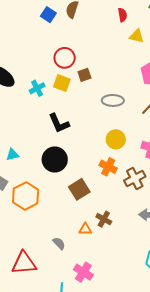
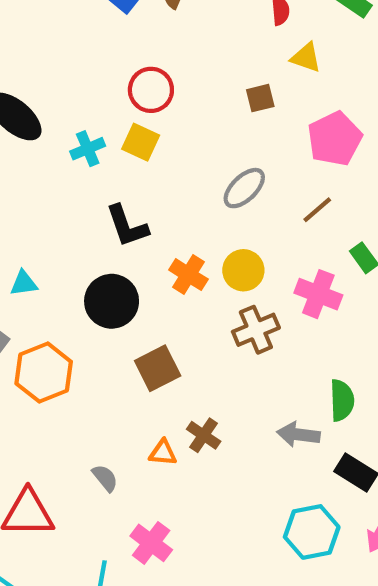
brown square: (84, 75) -> (260, 98), moved
gray ellipse: (113, 100) -> (244, 188), turned -50
orange cross: (108, 167) -> (188, 275), moved
brown cross: (135, 178) -> (256, 330), moved

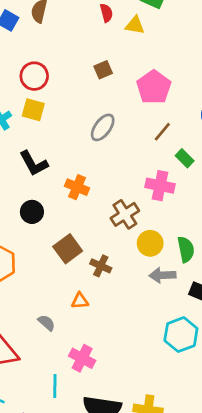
yellow triangle: (306, 58) -> (135, 25), moved
brown line: (317, 210) -> (162, 132), moved
yellow circle: (243, 270) -> (150, 243), moved
black circle: (112, 301) -> (32, 212), size x0.7
brown cross: (204, 435) -> (101, 266), moved

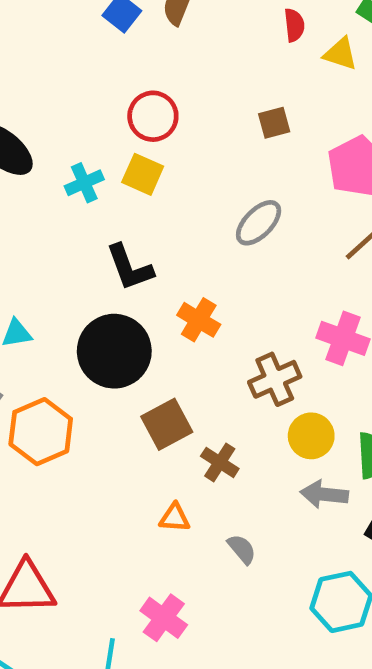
black circle: (32, 212) -> (114, 351), size x1.8
gray semicircle: (47, 323) -> (242, 549), moved

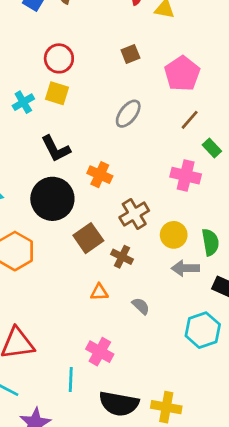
brown cross: (275, 379) -> (134, 214), moved

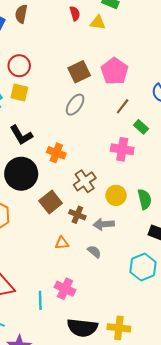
brown square: (130, 54) -> (79, 72), moved, size x1.5
gray arrow: (185, 268) -> (104, 224), moved
cyan line: (71, 379) -> (40, 300), moved

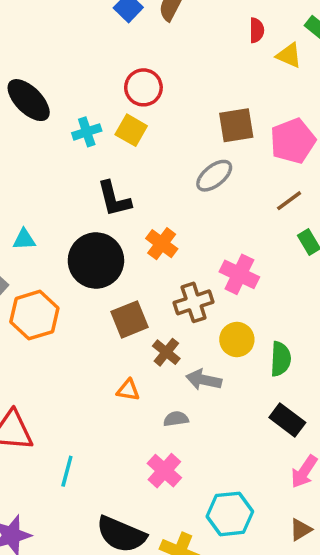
pink cross: (122, 149) -> (239, 274), moved
gray semicircle: (94, 252) -> (176, 419), turned -64
cyan hexagon: (143, 267) -> (230, 514), moved
pink cross: (65, 289) -> (164, 471), moved

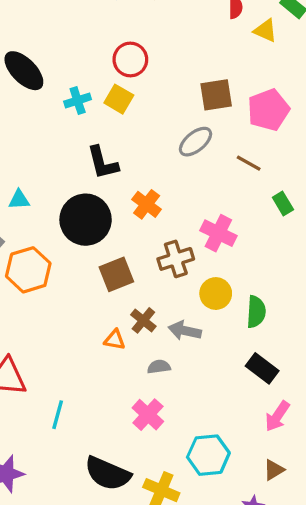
brown line: (289, 201) -> (249, 163), moved, turned 65
brown cross: (166, 352) -> (143, 320), moved

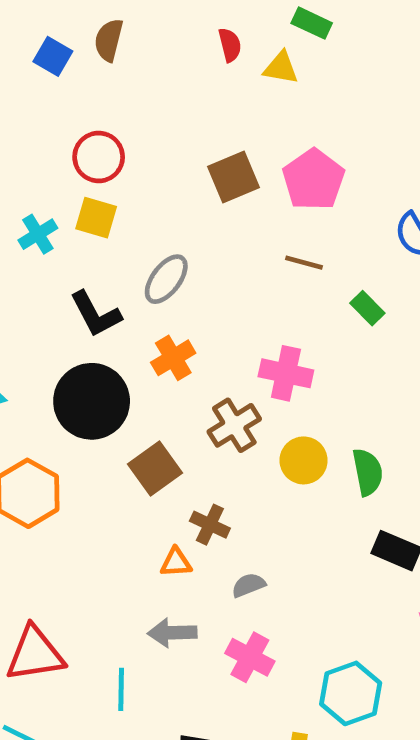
gray ellipse: (196, 142) -> (166, 279), moved
orange cross: (147, 204) -> (173, 358), turned 36
gray arrow: (185, 331) -> (172, 633), moved

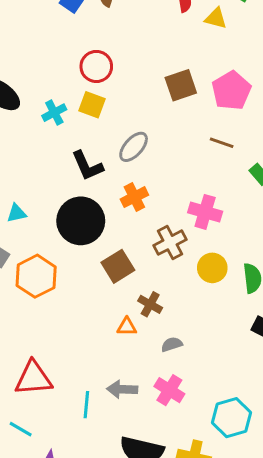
gray arrow: (172, 633) -> (122, 389), moved

